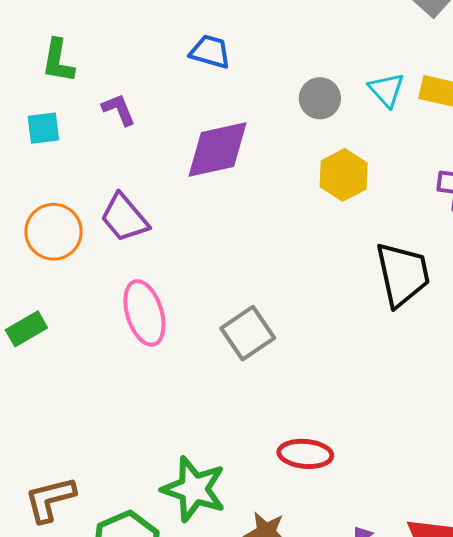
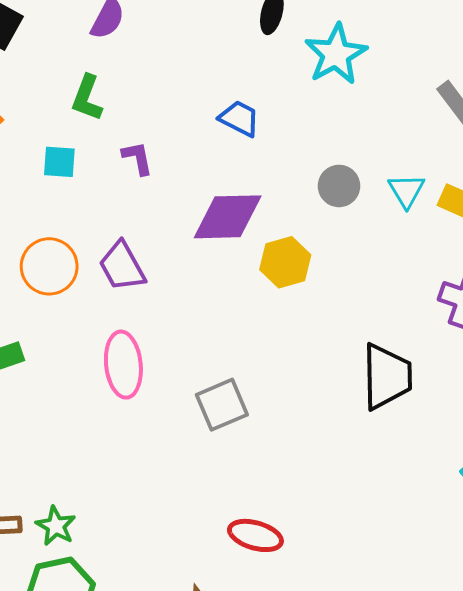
yellow hexagon: (344, 175) -> (285, 262), moved
green star: (194, 489) -> (56, 526), moved, size x0.6

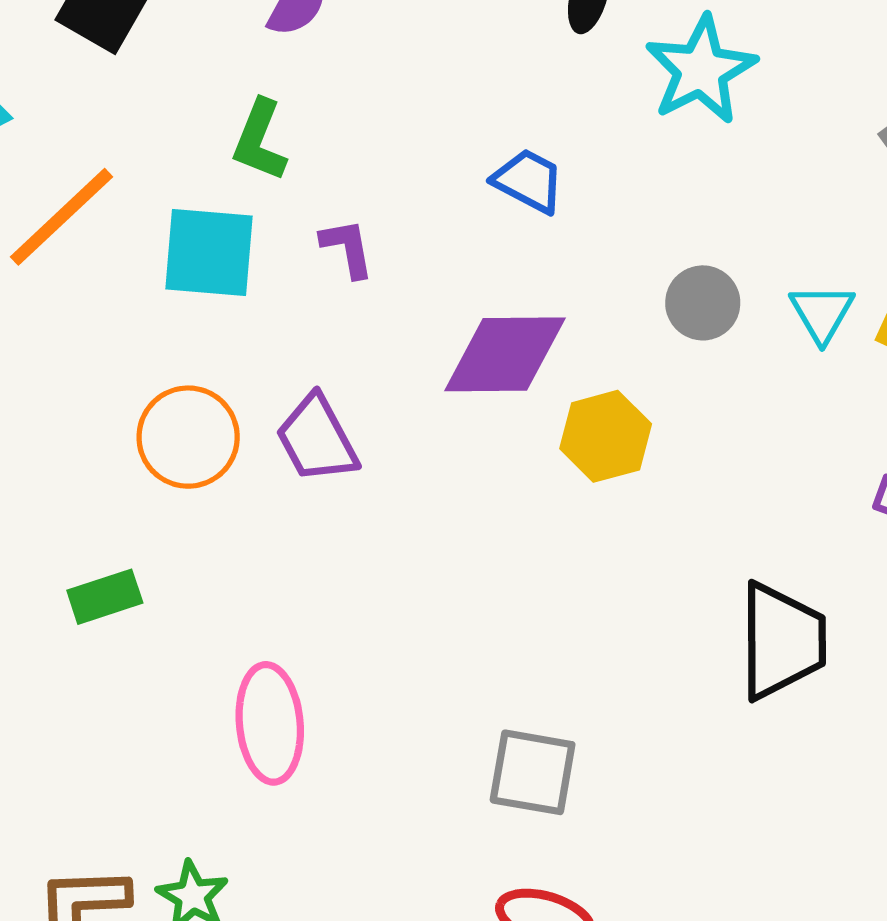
cyan square: (59, 162) -> (209, 253), size x1.6
pink ellipse: (123, 365) -> (270, 723), moved
gray square: (222, 405) -> (533, 772), moved, turned 32

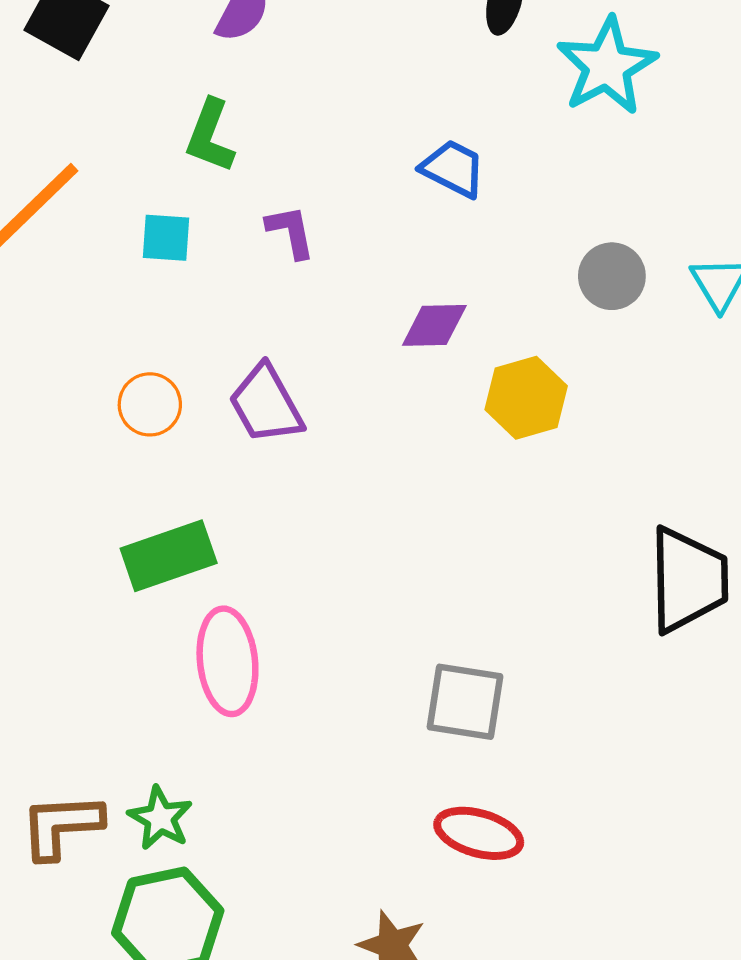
cyan square: (209, 253) -> (166, 238), size x0.6
purple diamond: (505, 354) -> (434, 325), size x0.6
orange circle: (188, 437) -> (150, 404), size x0.7
green rectangle: (105, 597) -> (169, 556), moved, size x1.4

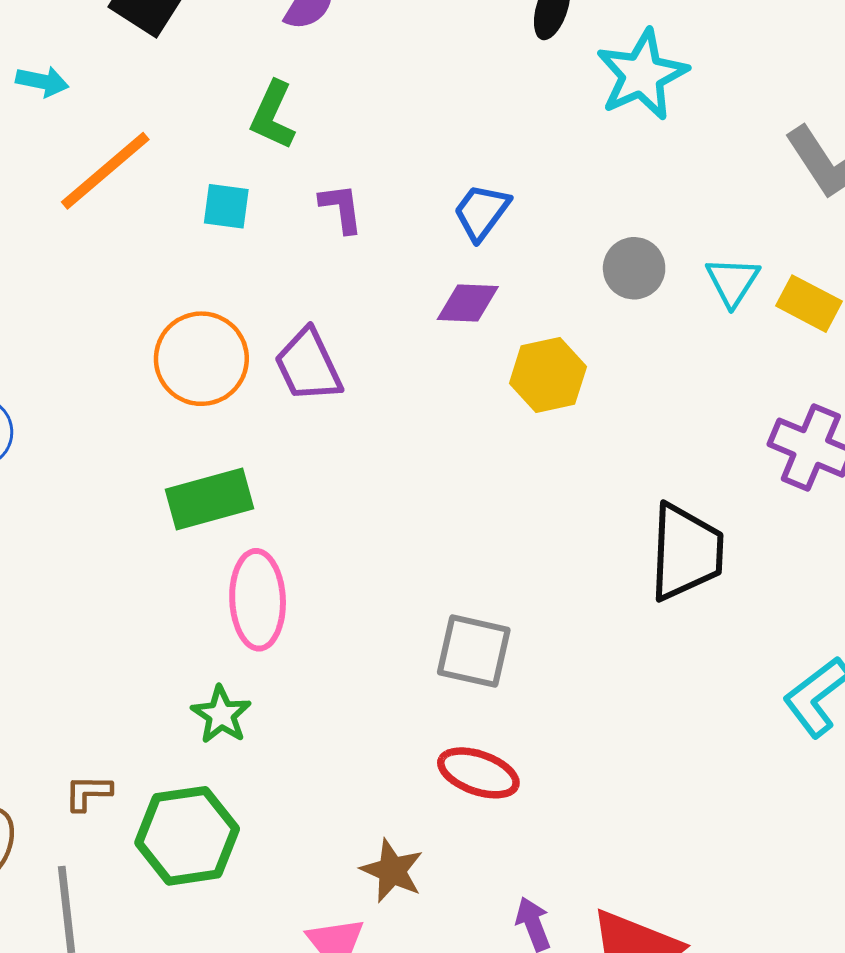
blue trapezoid: (453, 169) -> (481, 212), moved, turned -84
orange circle: (150, 404) -> (201, 359), size x1.6
green star: (160, 818) -> (221, 715), moved
brown L-shape: (61, 826) -> (88, 793), moved, size x0.6

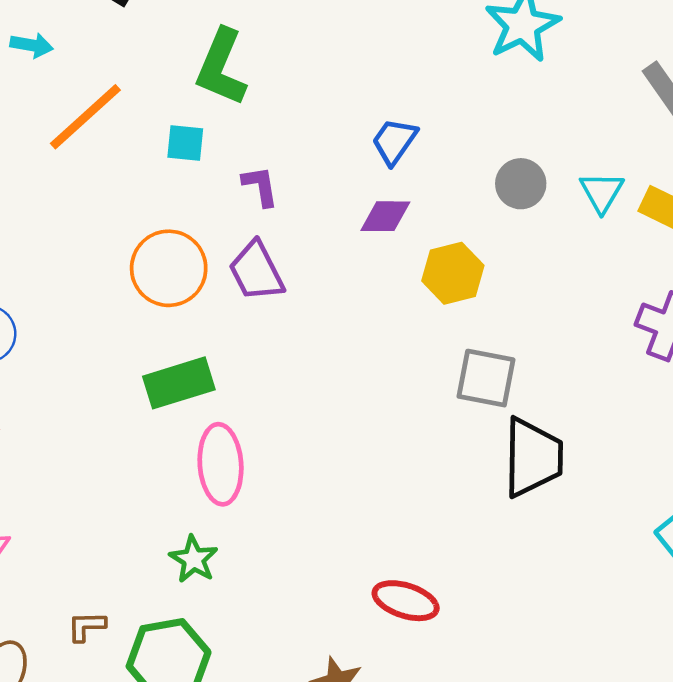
green L-shape: (273, 115) -> (221, 67), size x1.4
purple L-shape: (341, 208) -> (260, 186), moved
black trapezoid: (686, 552) -> (533, 457), moved
gray square: (474, 651) -> (486, 378), moved

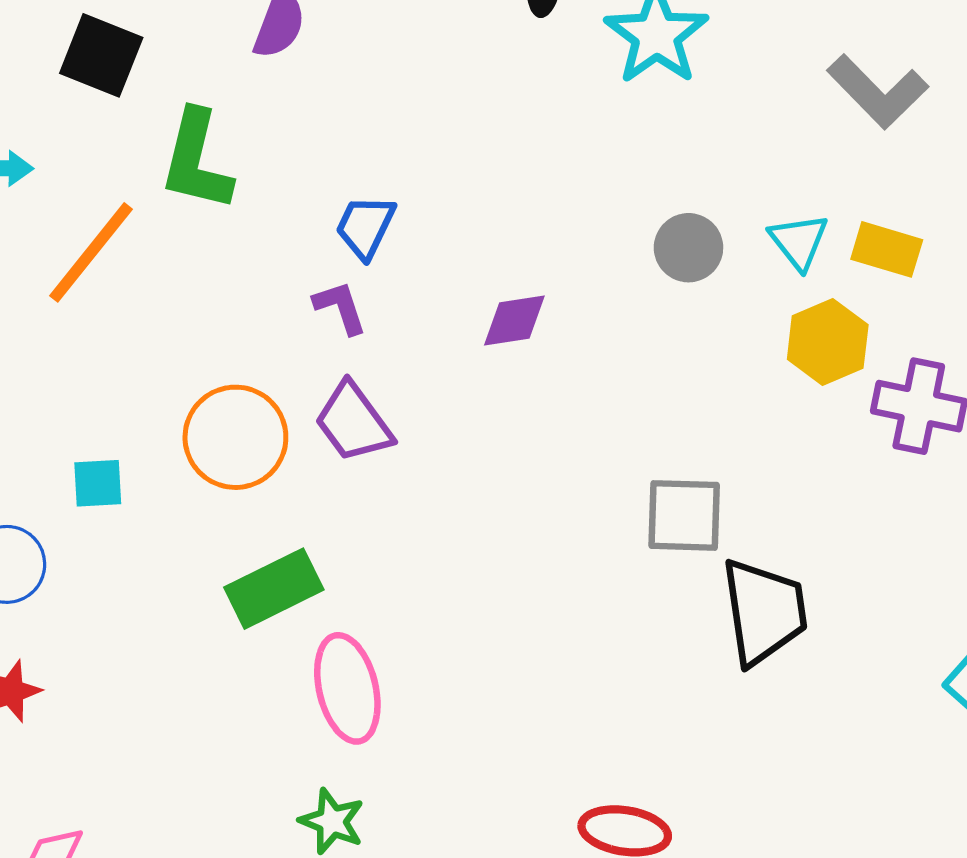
green L-shape: (221, 67) -> (196, 161), moved
blue trapezoid: (394, 141) -> (365, 227), moved
cyan square: (185, 143) -> (98, 483), moved
yellow hexagon: (453, 273) -> (828, 342), moved

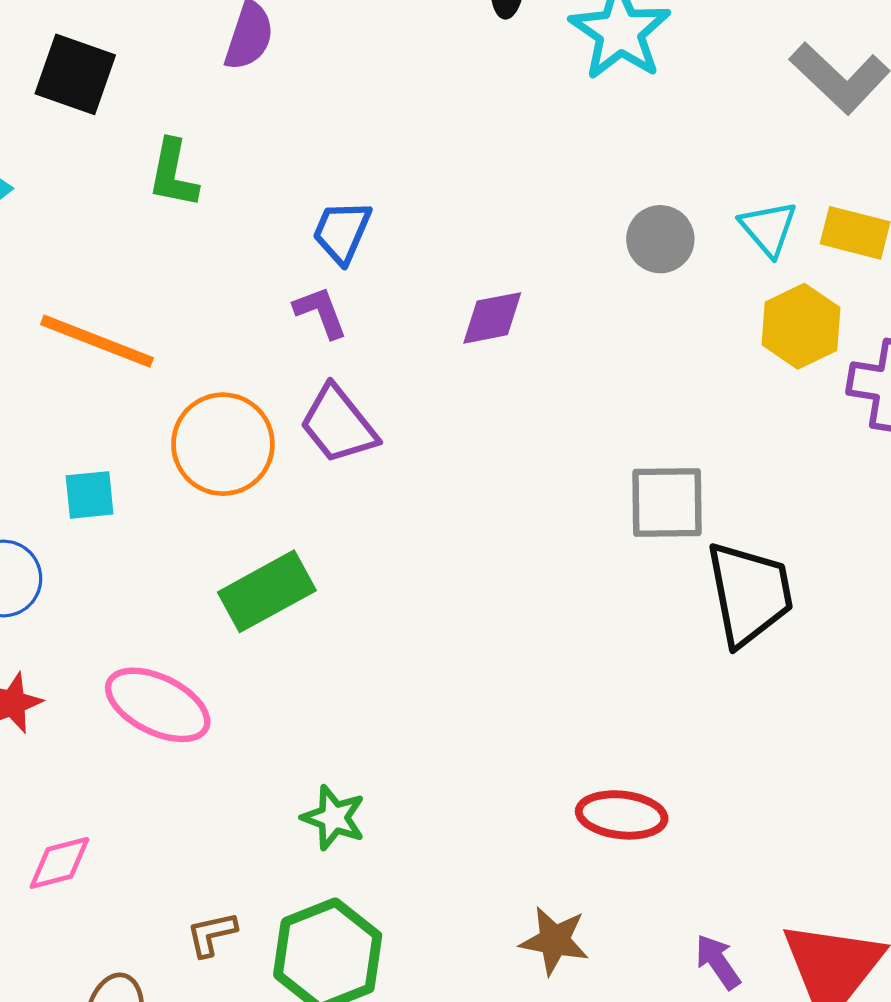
green L-shape: (196, 161) -> (173, 174), size x0.7
orange line: (91, 252) -> (97, 341), moved, turned 75
pink ellipse: (347, 688) -> (158, 705), moved, turned -48

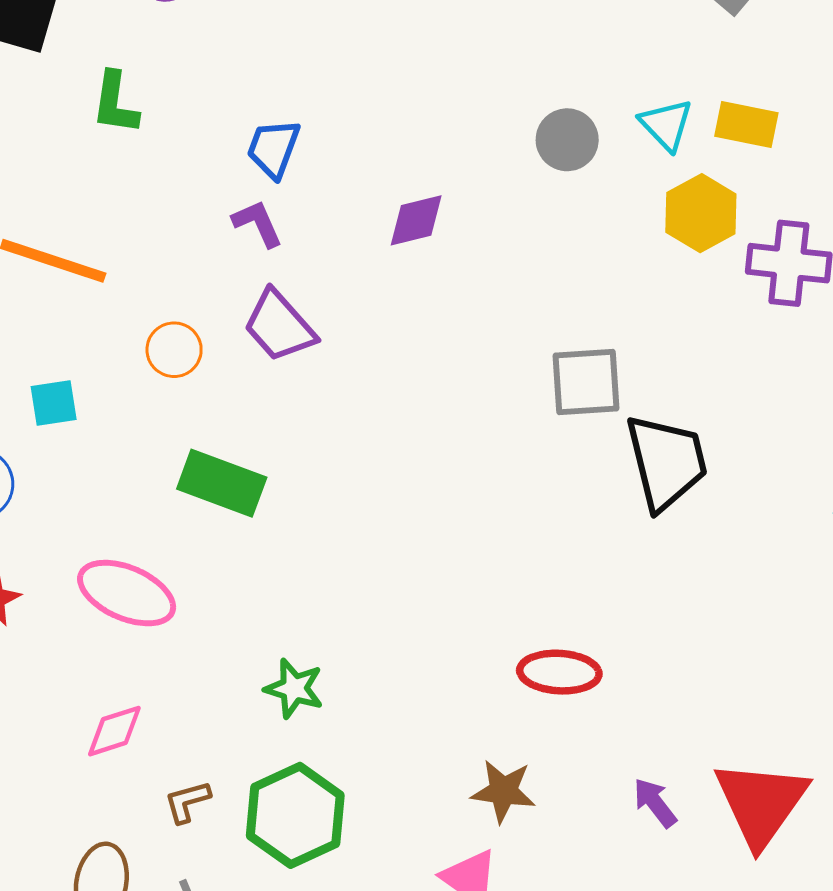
orange circle: (223, 444) -> (174, 350), size x0.6
green rectangle: (267, 591) -> (222, 483), turned 52
pink diamond: (59, 863) -> (114, 731), moved

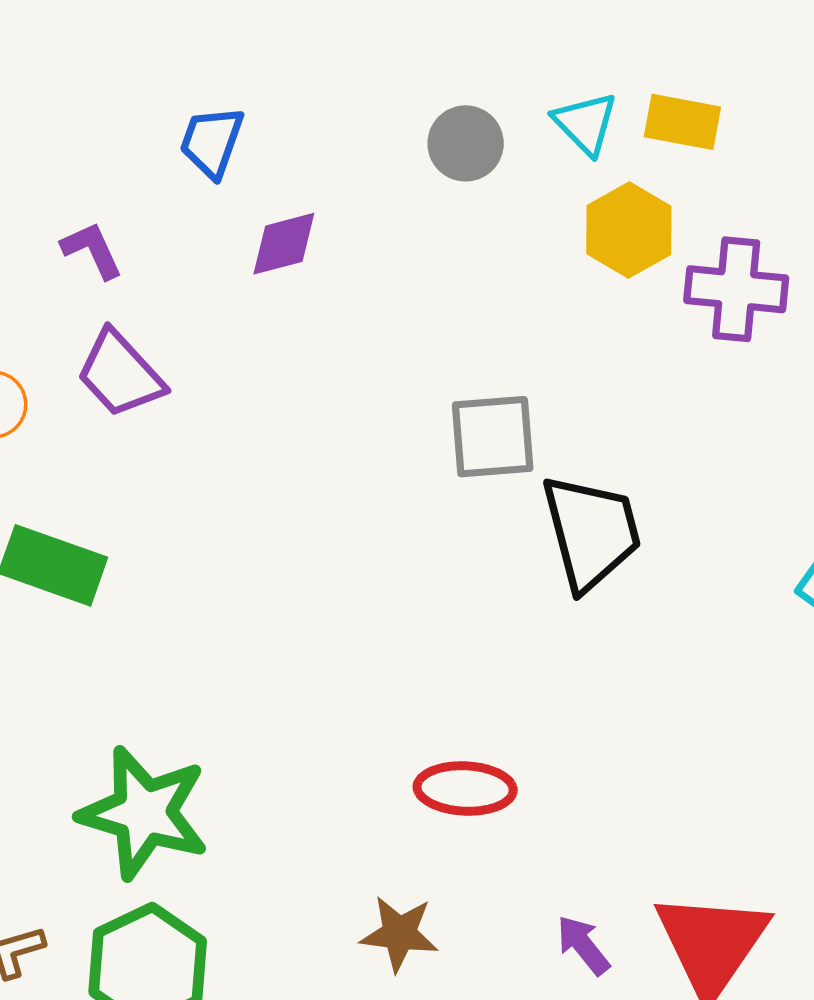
blue trapezoid: (273, 148) -> (212, 142), moved
green star: (294, 688) -> (144, 813), size x1.8

